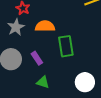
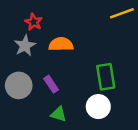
green rectangle: (66, 46) -> (106, 77), moved
white circle: (85, 82) -> (98, 107), moved

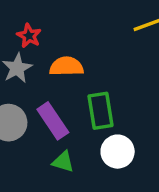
green rectangle: (106, 77) -> (101, 111), moved
purple rectangle: (51, 84) -> (53, 121), size x1.5

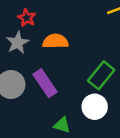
green rectangle: (101, 111) -> (101, 75), moved, turned 48
green triangle: (63, 162) -> (62, 125), moved

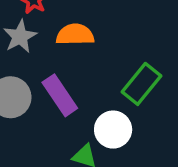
white circle: (95, 107) -> (113, 130), moved

